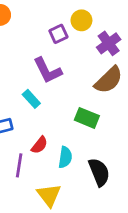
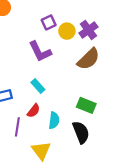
yellow circle: (81, 20) -> (67, 31), moved
cyan rectangle: (31, 99) -> (38, 86), moved
green rectangle: (87, 118) -> (86, 105), moved

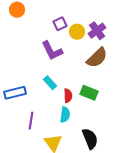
green rectangle: (86, 105) -> (89, 93), moved
red semicircle: (34, 111) -> (68, 96), moved, turned -40
black semicircle: (81, 132) -> (90, 139), moved

